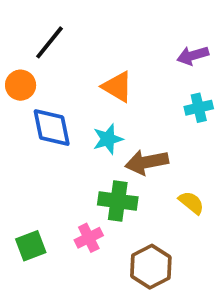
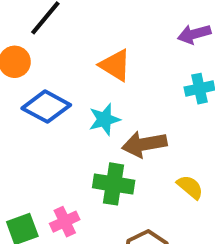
blue diamond: (52, 128) -> (46, 107), turned -51
pink cross: (89, 238) -> (65, 222), moved

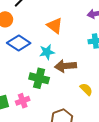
green cross: (114, 184) -> (39, 78), moved

